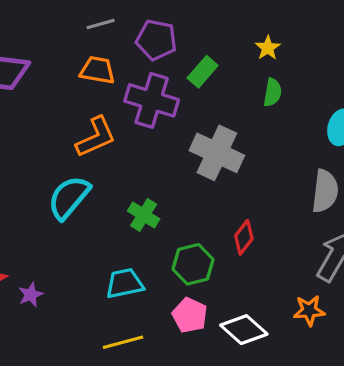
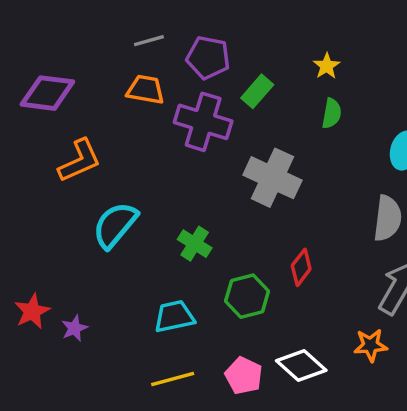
orange L-shape: (96, 137) -> (80, 161), moved
pink pentagon: (190, 315) -> (244, 376), moved

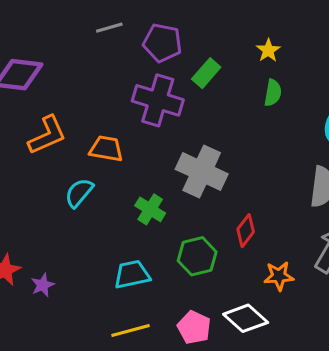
orange trapezoid: (146, 90) -> (106, 149), moved
gray cross: (272, 178) -> (202, 172), moved
cyan semicircle: (115, 225) -> (79, 193), size x0.7
orange star: (371, 345) -> (279, 276), moved

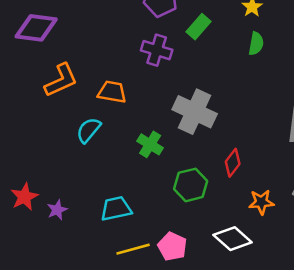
purple cross: (158, 100) -> (157, 50), size x0.7
cyan trapezoid: (132, 274) -> (116, 209), moved
pink pentagon: (194, 327) -> (172, 247), moved

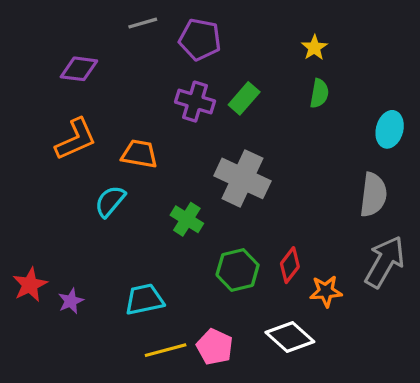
green rectangle: (198, 27) -> (244, 98), moved
purple diamond: (36, 28) -> (79, 69), moved, size x0.7
red diamond: (233, 163) -> (290, 265), moved

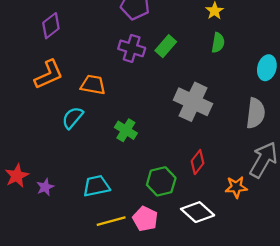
purple diamond: (79, 69) -> (51, 26), turned -45
gray cross: (242, 178) -> (193, 102), moved
green hexagon: (238, 270) -> (161, 181), moved
orange star: (326, 291) -> (236, 187), moved

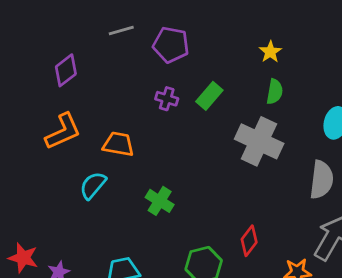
purple cross: (132, 48) -> (167, 99), size x0.7
gray cross: (193, 102) -> (259, 141), moved
red star: (17, 176) -> (23, 258), turned -30

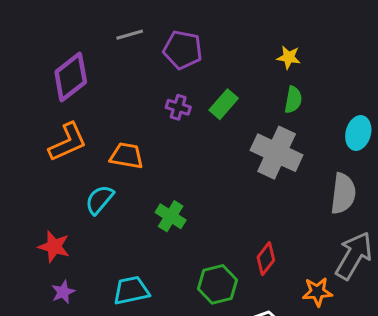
yellow star: (270, 52) -> (289, 57), turned -30
purple diamond: (66, 70) -> (71, 77), size x1.4
red star: (23, 258) -> (54, 247), moved

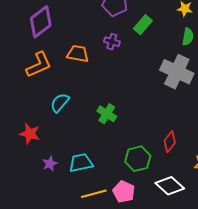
green rectangle: (224, 104) -> (143, 25), moved
orange trapezoid: (127, 156) -> (78, 54), moved
purple star: (63, 292) -> (50, 164), moved

